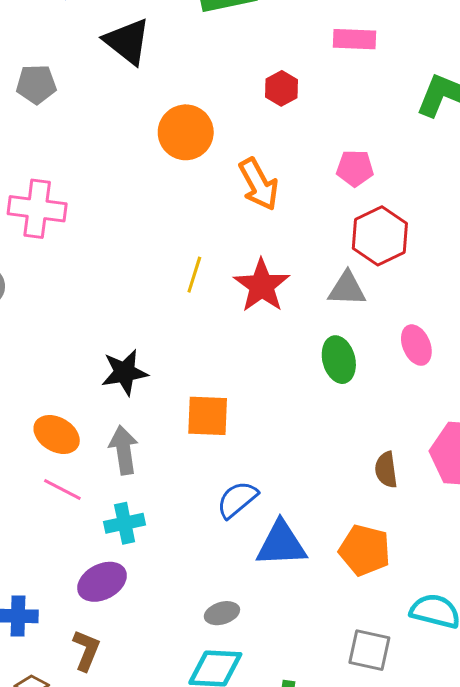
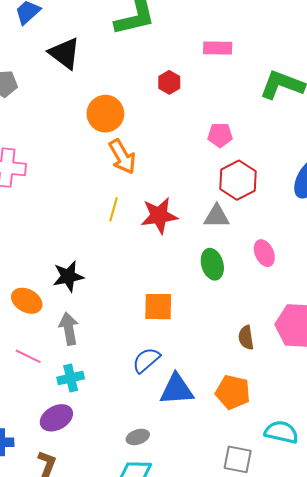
orange arrow: (259, 184) -> (122, 157), moved
red star: (262, 286) -> (159, 216), turned 30
orange square: (208, 416) -> (158, 307), moved
orange ellipse: (57, 435) -> (27, 301), moved

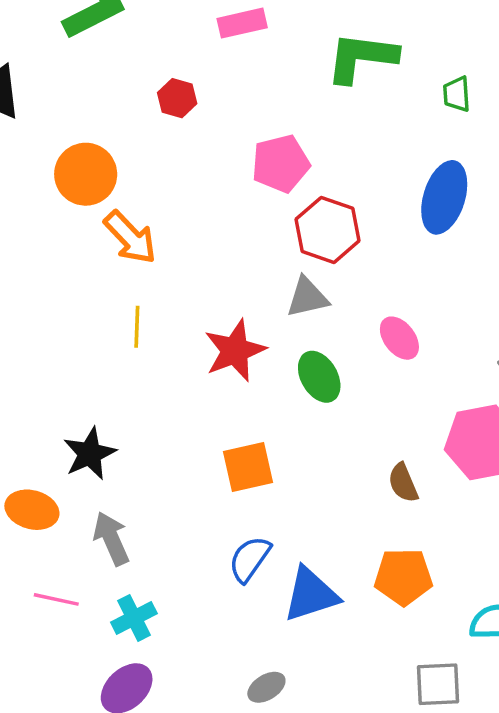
pink pentagon: (220, 135) -> (281, 164), size x1.4
red star: (159, 216) -> (235, 351), moved

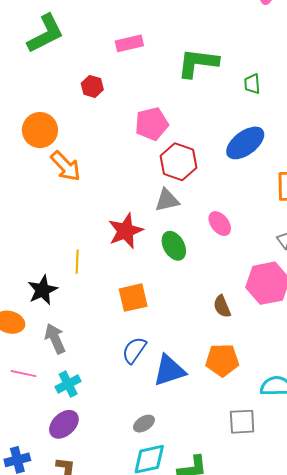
blue ellipse: (444, 197) -> (245, 143), turned 36
yellow line: (137, 327) -> (77, 262), moved

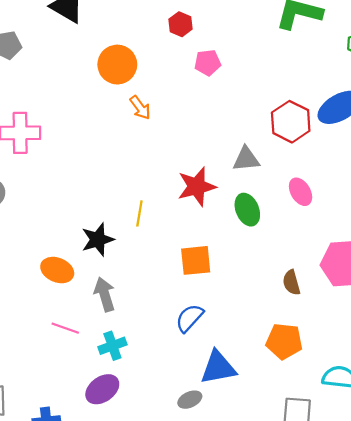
pink pentagon: (152, 124) -> (208, 63), moved, size x0.7
red hexagon: (178, 162) -> (291, 122), moved
orange arrow: (66, 166) -> (140, 108), size x0.7
blue triangle: (169, 370) -> (218, 367), moved

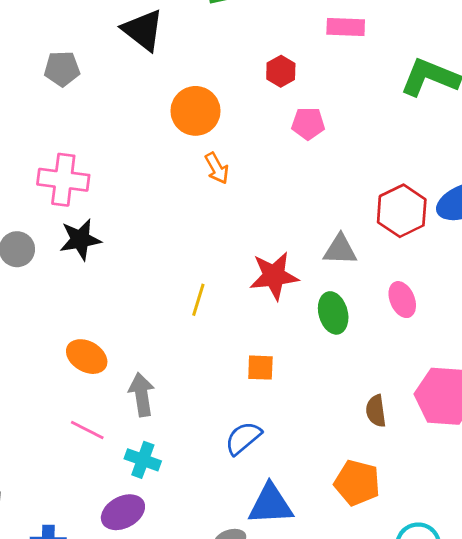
black star: (98, 240) -> (80, 239), moved
orange square: (196, 260) -> (260, 368), size x0.7
cyan cross: (112, 346) -> (143, 460), turned 32

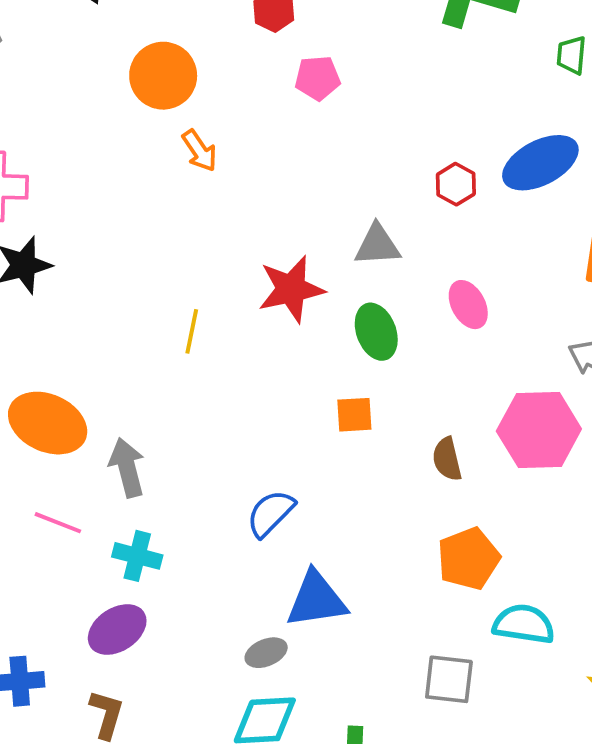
red hexagon: (402, 211) -> (456, 184), size x0.6
orange ellipse: (87, 357) -> (48, 423), size x1.4
orange square: (260, 368) -> (354, 415), moved
orange pentagon: (357, 483) -> (469, 559), moved, turned -30

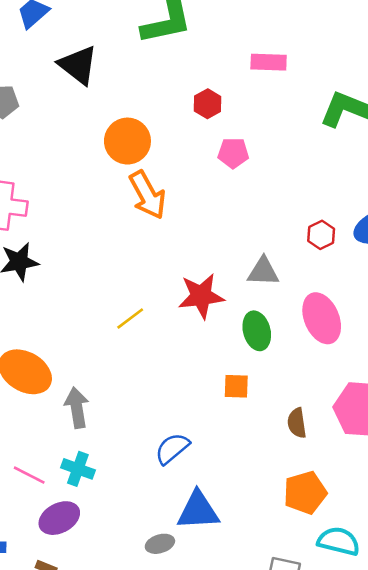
orange arrow: (200, 151) -> (147, 195), size x1.6
pink ellipse: (468, 305) -> (322, 318), size x1.5
yellow line: (192, 331) -> (130, 318), turned 36
pink line: (58, 523) -> (29, 475), moved

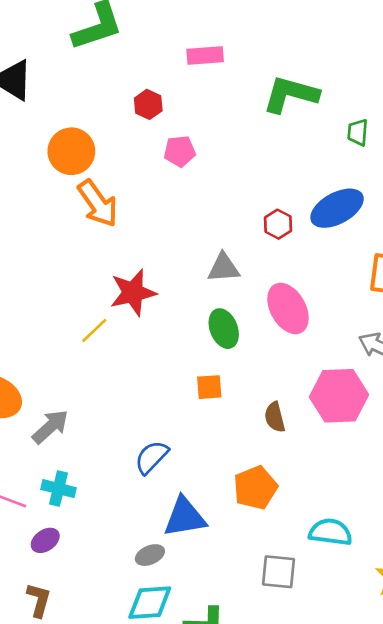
red star: (201, 296) -> (133, 292), moved
gray arrow: (77, 408) -> (50, 427), turned 63
orange pentagon: (305, 493) -> (255, 488), moved
purple ellipse: (59, 518) -> (45, 540), size x0.7

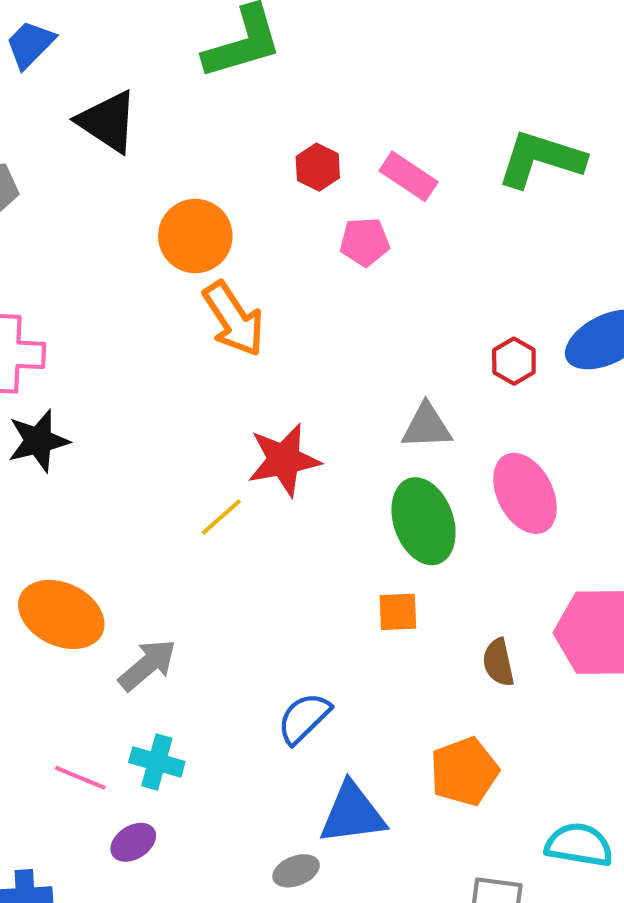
pink rectangle: (205, 55) -> (409, 176), moved, turned 36
green ellipse: (224, 329) -> (424, 521), size x1.4

